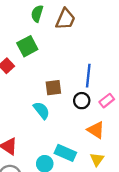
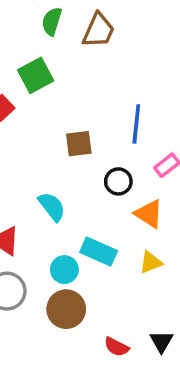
black circle: (82, 101) -> (118, 181), moved
cyan semicircle: (41, 110) -> (52, 207), moved
yellow triangle: (97, 159) -> (151, 262), turned 32

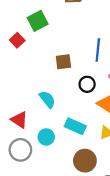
cyan circle: (64, 270) -> (46, 137), moved
brown circle: (66, 309) -> (85, 161), moved

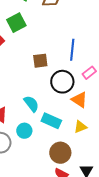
black circle: (87, 84) -> (62, 82), size x1.5
cyan semicircle: (47, 99) -> (31, 104), moved

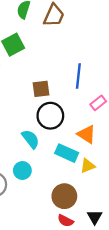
black circle: (62, 82) -> (50, 116), moved
cyan rectangle: (51, 121) -> (67, 153), moved

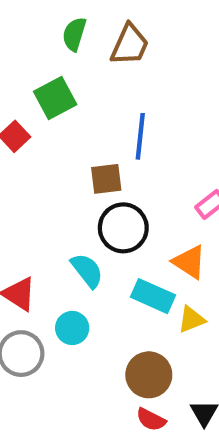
blue line: (78, 76) -> (140, 136), moved

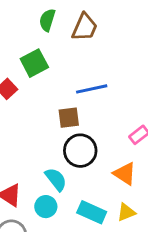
blue line: (140, 136) -> (92, 89), turned 72
cyan rectangle: (153, 296) -> (92, 212), moved
cyan circle: (72, 328) -> (46, 207), moved

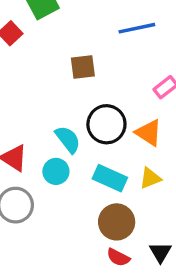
blue line: (92, 89) -> (137, 28), moved
black circle: (80, 151) -> (106, 124), moved

